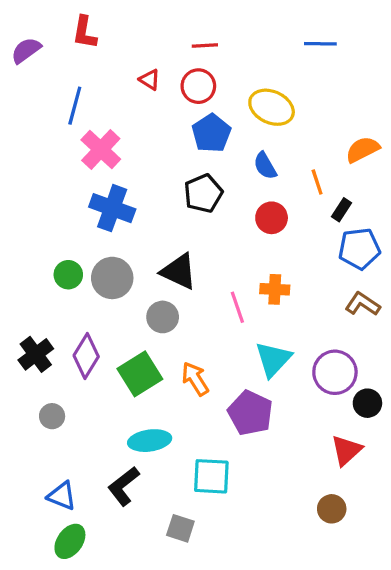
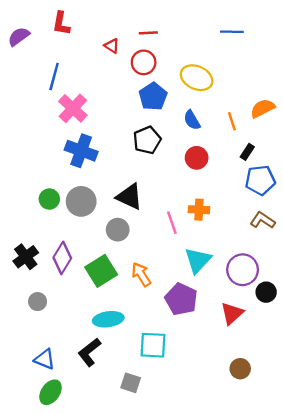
red triangle: (150, 80) -> (112, 46), moved
orange line: (317, 182) -> (232, 121), moved
red triangle: (346, 450) -> (232, 313), moved

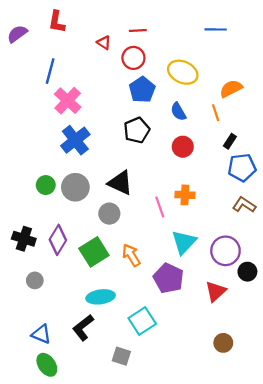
orange semicircle: (263, 108) -> (231, 89), moved
blue cross: (81, 151) -> (75, 140), turned 32
black cross: (26, 257) -> (24, 239), turned -35
cyan square: (153, 345) -> (142, 321), turned -36
green ellipse: (50, 392) -> (47, 365), turned -70

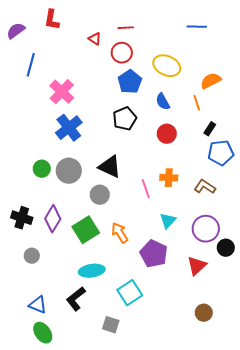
blue line: (50, 71) -> (31, 65), moved
brown L-shape: (244, 205) -> (205, 187), moved
cyan triangle: (184, 242) -> (168, 221), size x0.7

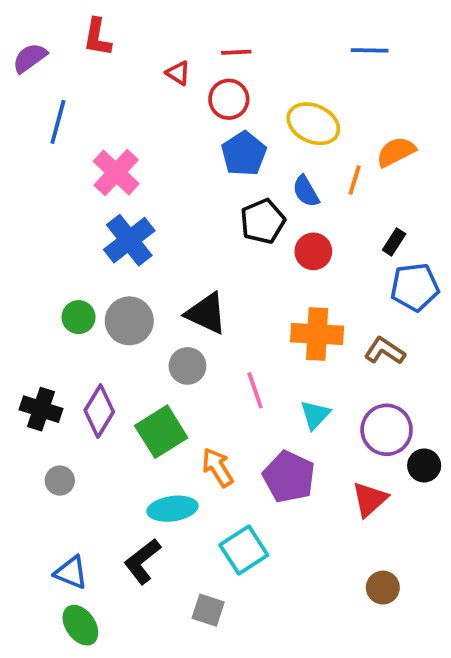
orange line: (197, 103) -> (355, 180), moved, turned 35
black pentagon: (125, 119) -> (263, 221), moved
orange cross: (169, 178) -> (317, 334), size x1.5
pink line: (146, 189) -> (255, 390), moved
orange arrow: (120, 233) -> (218, 467), moved

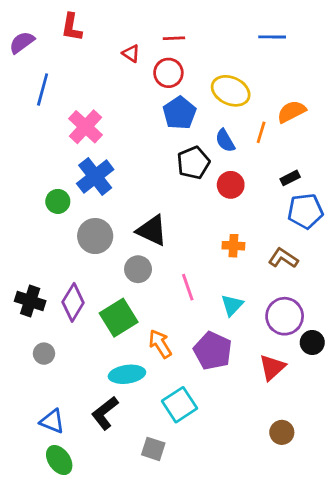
black rectangle: (394, 242) -> (290, 178), turned 30
green circle: (79, 317) -> (58, 201), moved
orange cross: (317, 334) -> (233, 246), size x0.6

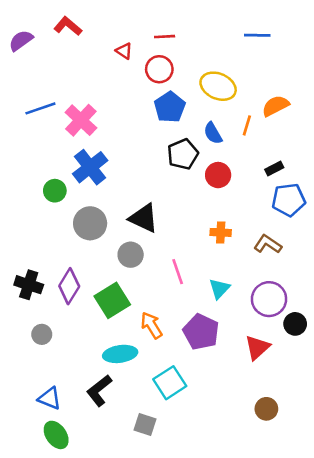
red L-shape: (72, 27) -> (68, 26), turned 120
blue line: (43, 89) -> (40, 108), moved, turned 56

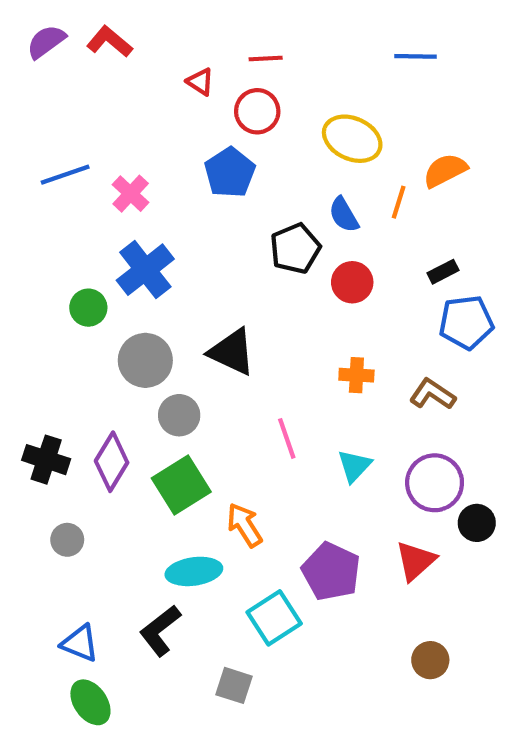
purple semicircle: (21, 40) -> (46, 42), moved
blue pentagon: (170, 107) -> (230, 172), moved
pink cross: (81, 120) -> (131, 194), size x0.7
gray circle: (131, 255) -> (179, 415), moved
purple pentagon: (201, 332) -> (331, 571), moved

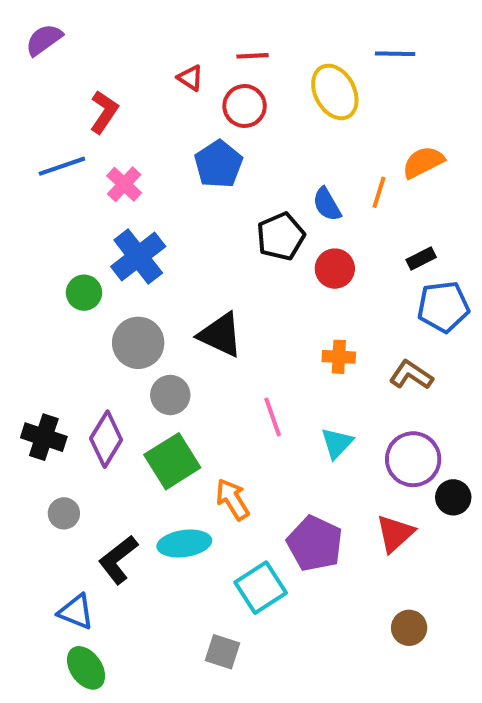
red L-shape: (109, 42) -> (104, 112), moved, turned 84
yellow ellipse: (352, 139) -> (335, 92), moved, turned 38
black L-shape: (160, 631) -> (118, 560), moved

